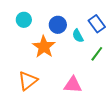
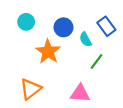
green line: (97, 54) -> (96, 61), moved

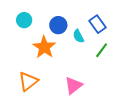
green line: (96, 61) -> (102, 50), moved
pink triangle: (80, 93) -> (73, 85), turned -42

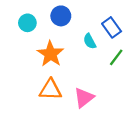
blue circle: (58, 25) -> (61, 16), moved
orange triangle: (28, 81) -> (50, 90), moved, turned 40

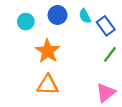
cyan semicircle: (90, 41) -> (85, 16), moved
pink triangle: (84, 98) -> (106, 93), moved

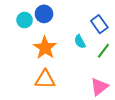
blue circle: (58, 15) -> (44, 14), moved
cyan semicircle: (85, 16) -> (80, 42), moved

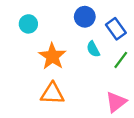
blue circle: (44, 14) -> (85, 17), moved

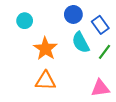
cyan semicircle: (93, 49) -> (81, 42), size x1.5
pink triangle: (116, 102) -> (100, 88), turned 30

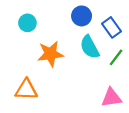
orange star: (45, 49) -> (50, 54), turned 30
orange triangle: (45, 81) -> (26, 90), moved

